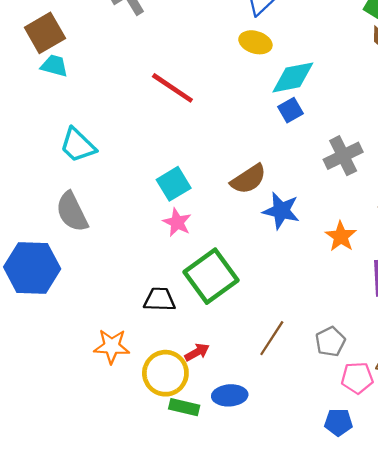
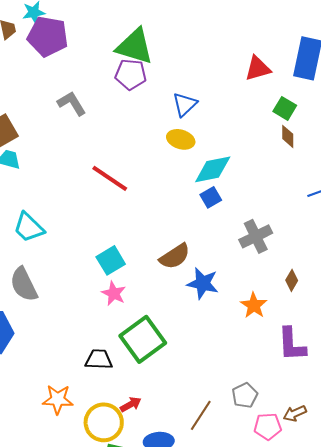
brown line: (272, 338) -> (201, 415), moved

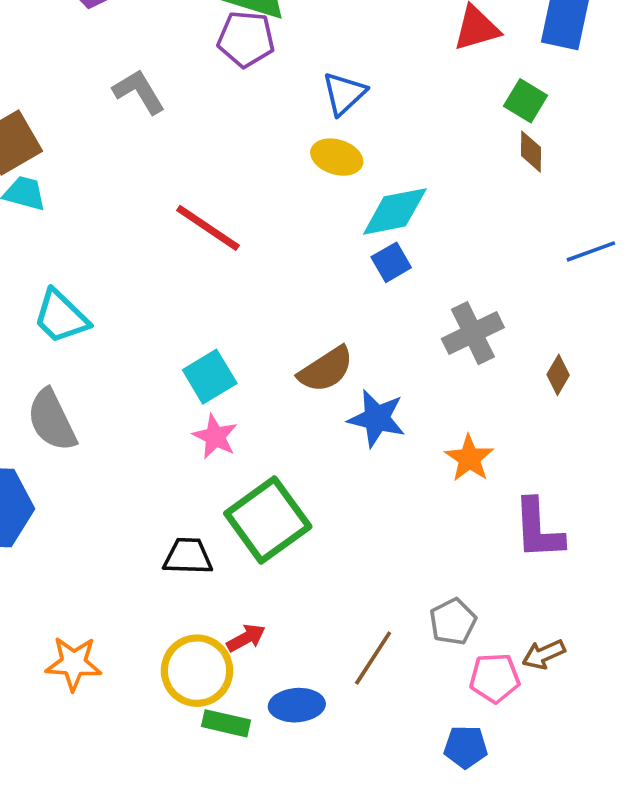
brown diamond: (292, 280) -> (558, 375), moved
orange star: (58, 399) -> (74, 663), moved

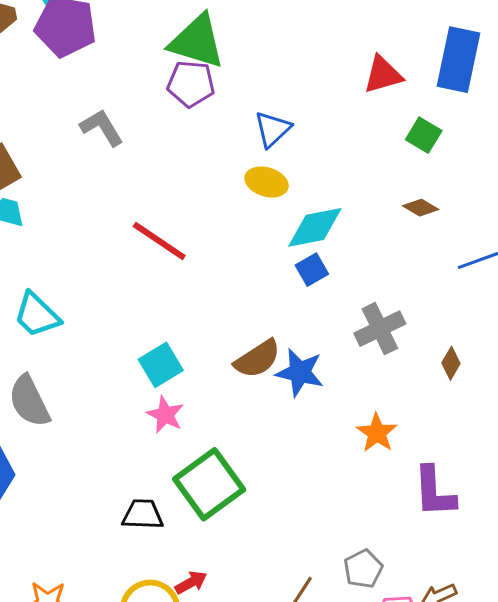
brown diamond: (531, 152) -> (421, 208), moved, turned -60
blue star: (377, 418) -> (300, 372), moved

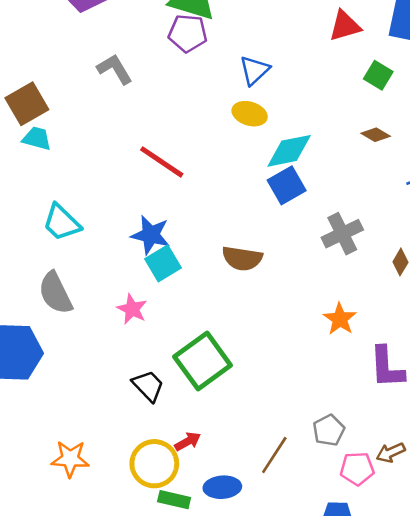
blue square: (312, 270) -> (287, 185), size x1.4
brown semicircle: (257, 359) -> (242, 258), turned 42
blue star: (300, 372) -> (151, 235), moved
pink star: (165, 415) -> (132, 309), moved
black trapezoid: (143, 514) -> (148, 386), turned 44

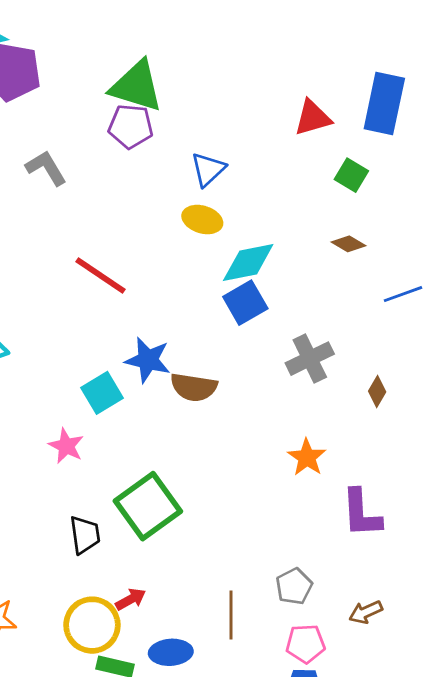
blue star: (151, 235) -> (148, 360), moved
black trapezoid: (148, 386) -> (85, 535), turned 36
brown line: (274, 455) -> (231, 615), turned -33
pink pentagon: (357, 469) -> (305, 644), moved

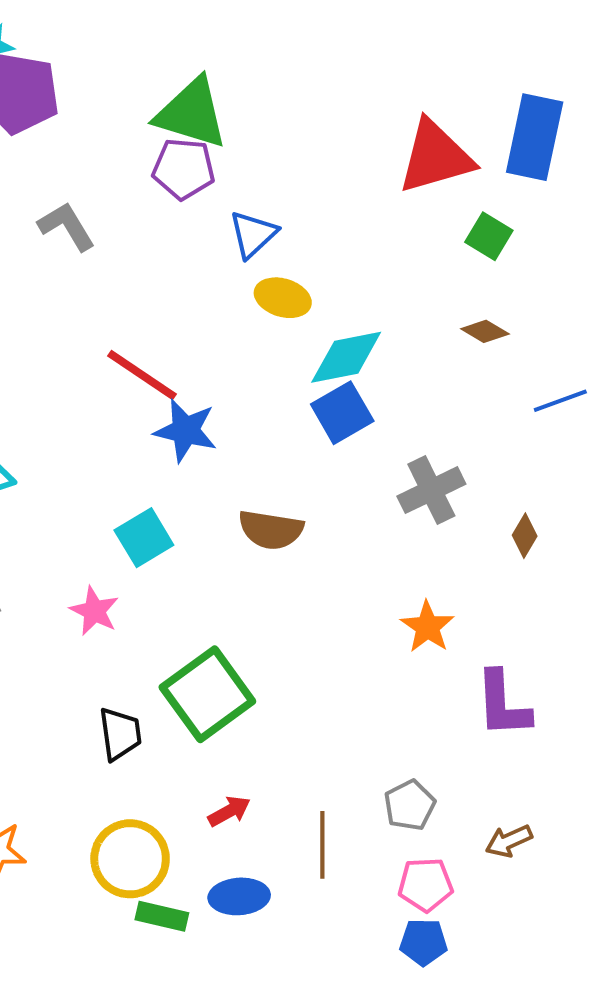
red triangle: (313, 118) -> (435, 157), size x1.5
blue triangle: (208, 169) -> (253, 234), moved
blue star: (148, 360) -> (186, 431), moved
red arrow: (131, 599) -> (229, 811), moved

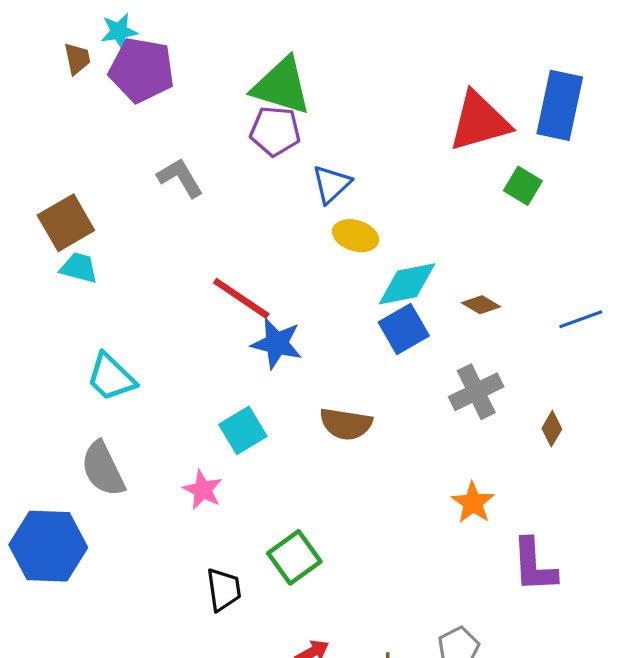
brown diamond: (485, 331) -> (481, 305), moved
green square: (207, 694) -> (294, 557), size x0.7

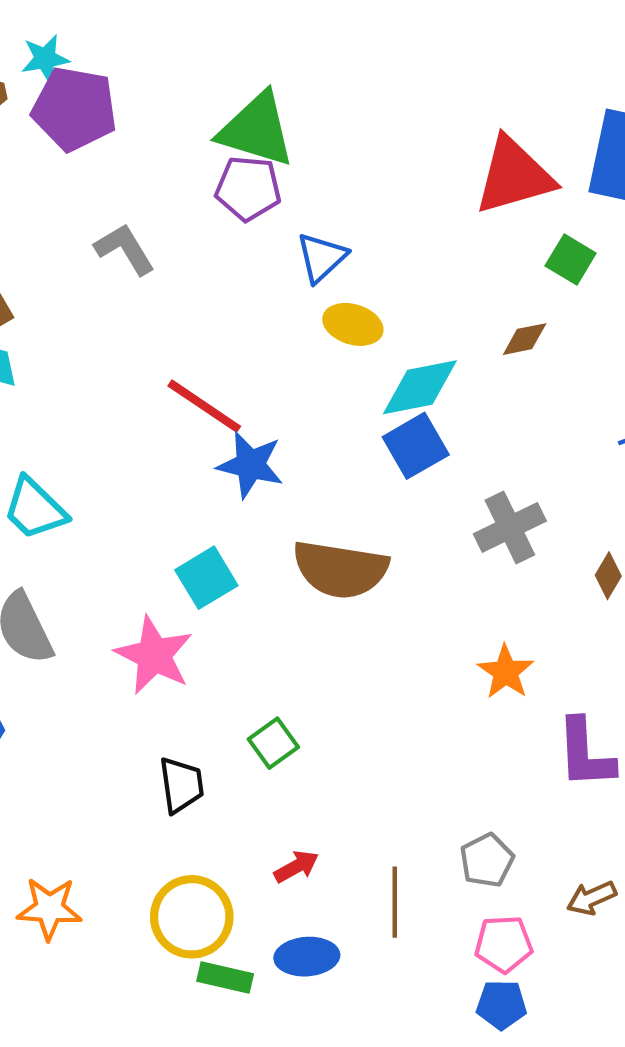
brown diamond: (481, 305) -> (525, 339), moved, turned -42
brown semicircle: (346, 424) -> (340, 569), size x1.4
pink star: (203, 490) -> (154, 655), size x1.5
green square: (294, 557) -> (273, 743), size x0.7

